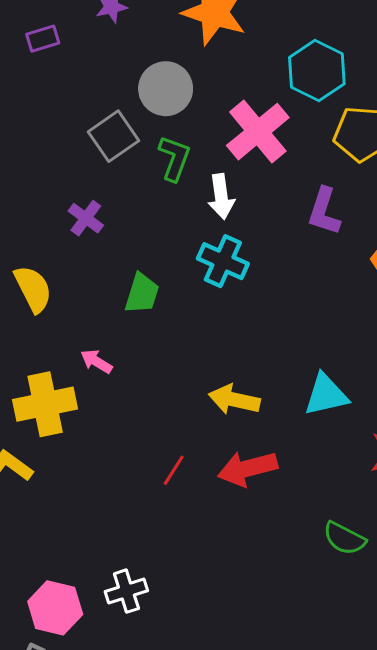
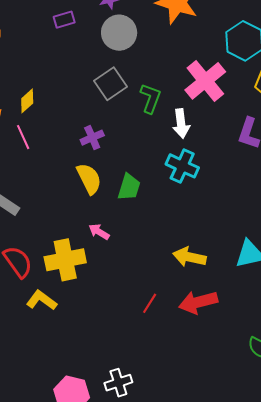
gray circle: (166, 89) -> (119, 33), moved
purple cross: (86, 218) -> (92, 138), turned 30
yellow semicircle: (33, 289) -> (89, 179), moved

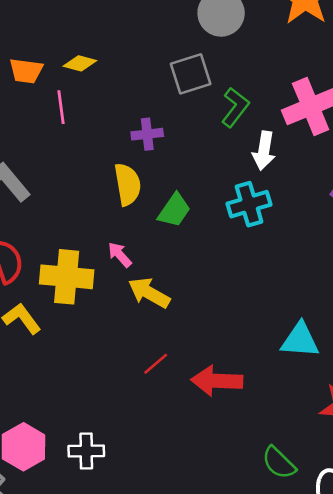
yellow diamond: (27, 101) -> (80, 63), turned 40
cyan cross: (182, 166) -> (249, 204), turned 32
yellow arrow: (189, 257) -> (149, 293), moved

